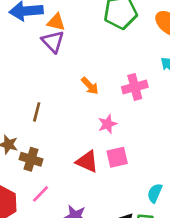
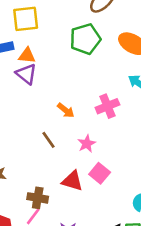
brown line: (37, 112) -> (49, 140), moved, turned -42
pink square: (117, 157) -> (100, 173), turned -30
brown cross: (31, 159) -> (38, 198), moved

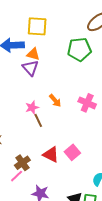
pink cross: (107, 106) -> (87, 103), turned 36
pink star: (87, 144) -> (32, 107), moved
brown cross: (38, 198) -> (22, 163), turned 35

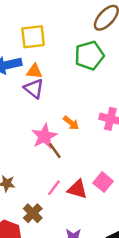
pink star: (32, 107) -> (44, 136), size x1.5
brown cross: (22, 163) -> (33, 213), moved
pink line: (17, 176) -> (54, 188), moved

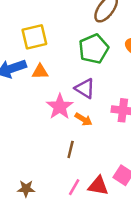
purple triangle: (34, 89) -> (85, 88), moved
pink star: (44, 136) -> (60, 107), moved
brown line: (55, 151) -> (71, 149), turned 56

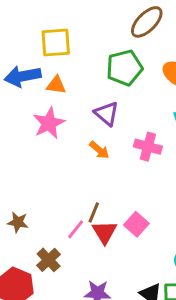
pink star: (60, 107) -> (49, 123), moved
brown line: (71, 149) -> (94, 212), moved
red triangle: (98, 186) -> (105, 232), turned 40

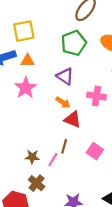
brown star: (18, 222) -> (32, 157), moved
red triangle: (105, 232) -> (73, 119), moved, turned -30

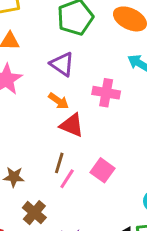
pink line: (53, 160) -> (67, 179), moved
brown cross: (37, 183) -> (34, 213), moved

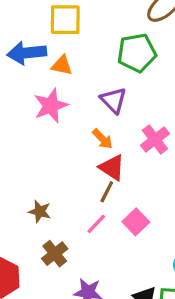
pink cross: (106, 93) -> (155, 139), turned 32
brown line: (59, 163) -> (107, 192), moved

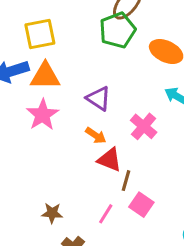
green pentagon: (137, 53) -> (117, 30), moved
orange triangle: (62, 65) -> (45, 76), size x1.5
brown line: (107, 192) -> (126, 181), moved

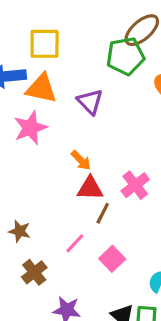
purple triangle: (99, 98) -> (90, 102), moved
pink cross: (144, 126) -> (135, 185), moved
red triangle: (110, 160) -> (90, 188), turned -32
pink square: (141, 205) -> (112, 259), moved

